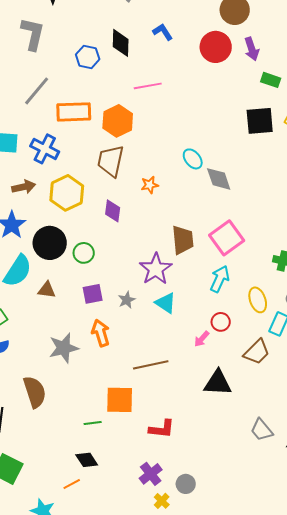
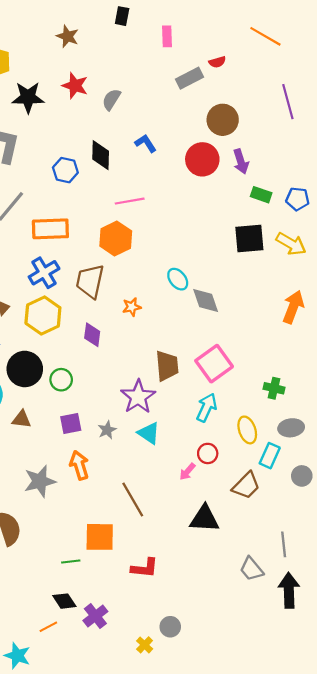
orange hexagon: (118, 121) -> (116, 238), moved
blue cross: (45, 149) -> (44, 273), moved, turned 32
brown line: (151, 365) -> (133, 499), turned 72
purple cross: (151, 474) -> (95, 616), moved

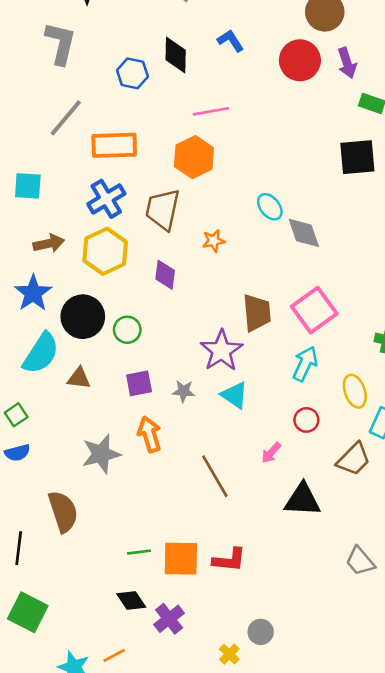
gray star: (107, 430) -> (183, 391), turned 30
pink arrow: (187, 472) -> (271, 453), moved
orange square: (100, 537) -> (181, 559), moved
orange line: (48, 627) -> (114, 655), moved

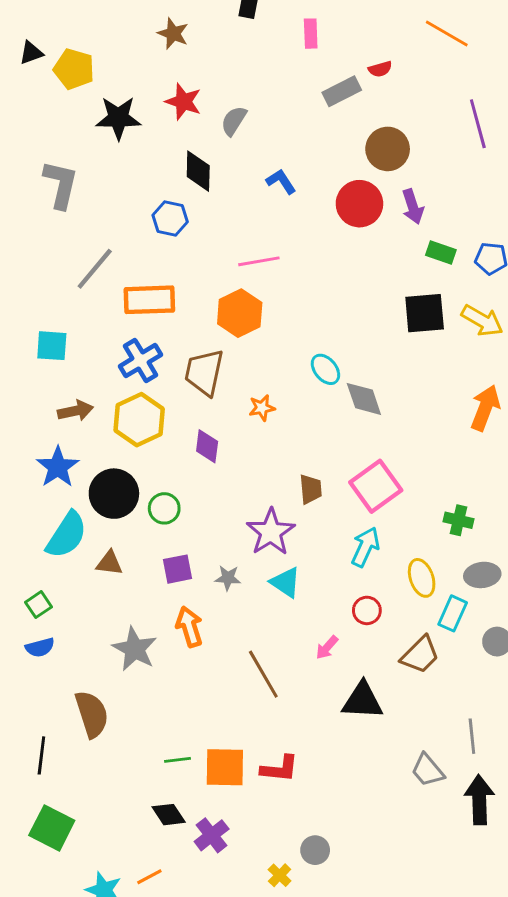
gray L-shape: (61, 43) -> (61, 184), moved
black diamond: (176, 55) -> (198, 171), moved
brown trapezoid: (257, 313) -> (311, 489), size x0.7
gray star: (101, 454) -> (135, 649), turned -30

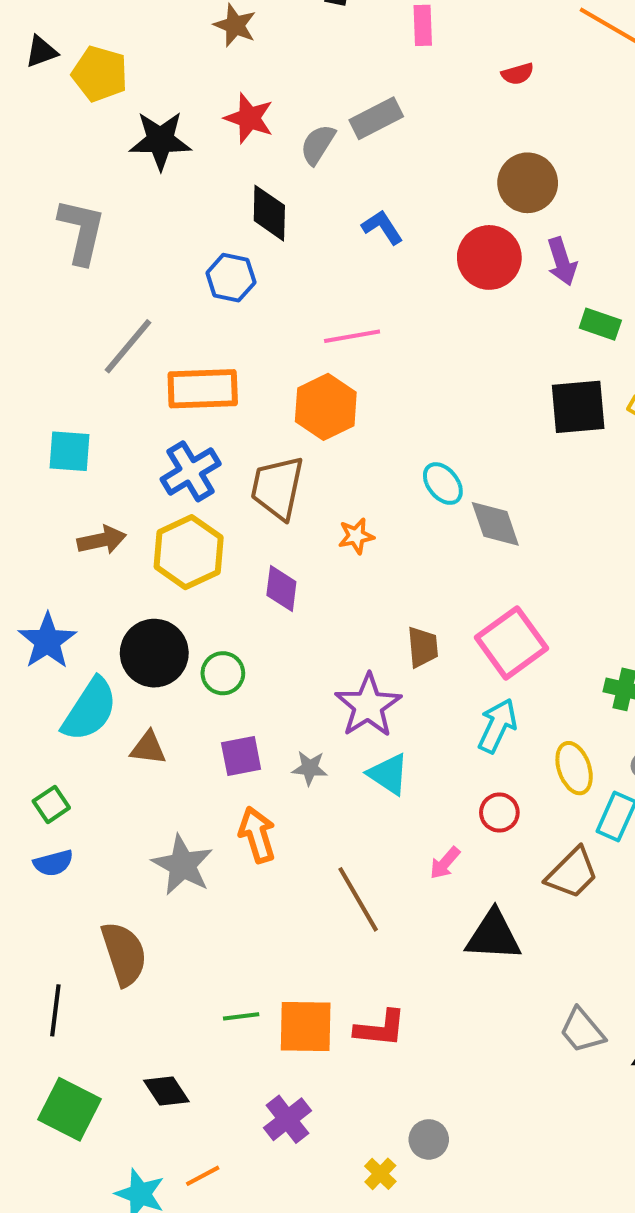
gray rectangle: (342, 91) -> (376, 118), moved
blue star: (58, 467) -> (47, 641), moved
black diamond: (169, 815) -> (166, 1091), moved

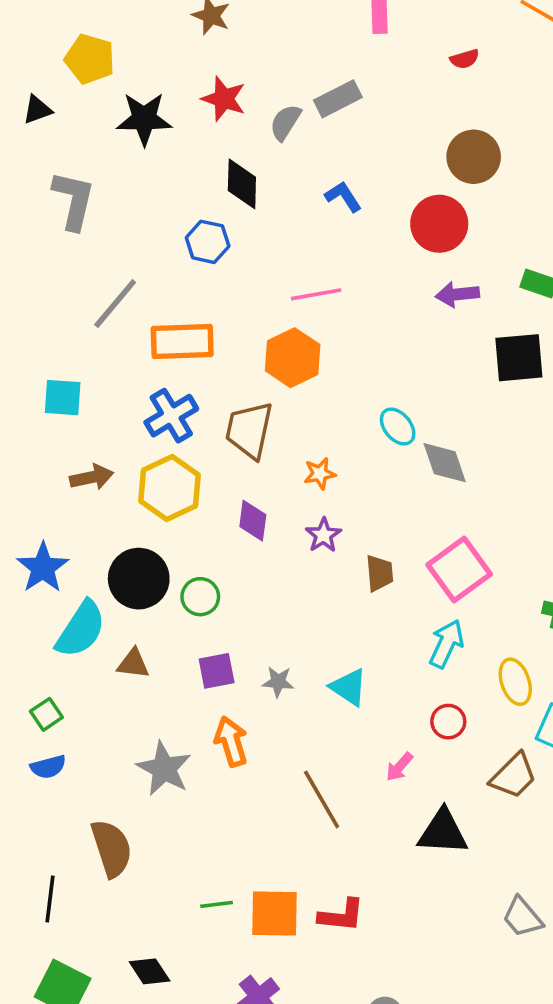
black triangle: (41, 52) -> (37, 110), moved
purple arrow: (562, 262) -> (457, 294), moved, turned 102
purple star: (368, 706) -> (323, 535), moved, size x0.6

